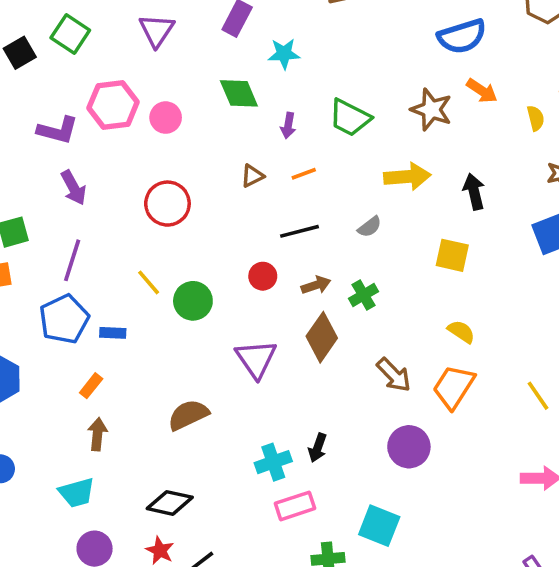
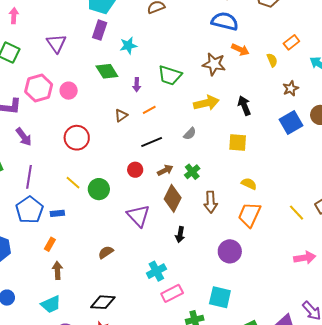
blue semicircle: (462, 36) -> (225, 21), turned -140
brown arrow: (394, 375) -> (211, 202), moved, turned 50
brown semicircle: (188, 415) -> (106, 252), size x0.7
black arrow: (318, 448) -> (180, 235), moved

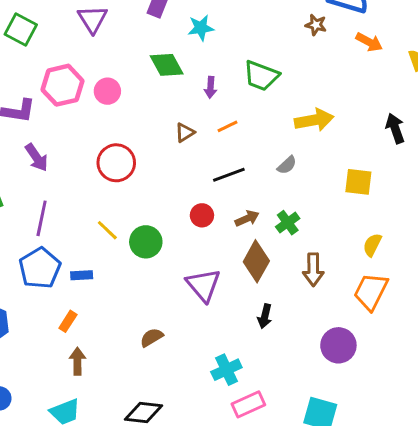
brown star: (214, 64) -> (316, 25), moved, size x0.6
black arrow: (244, 106) -> (395, 128), moved
yellow semicircle: (249, 184) -> (372, 245), turned -91

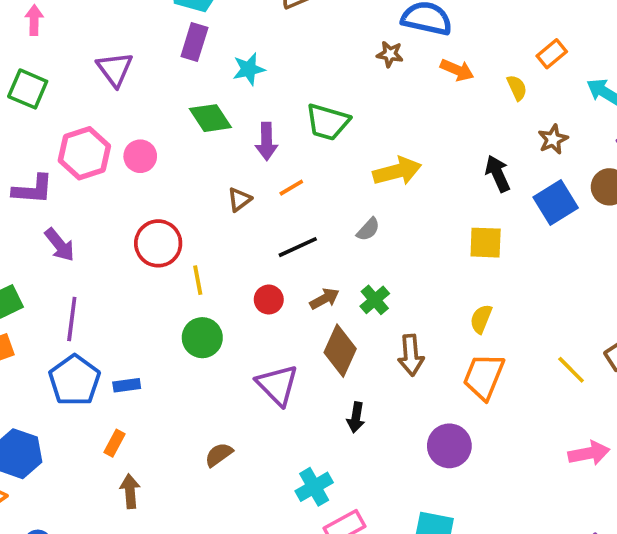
purple arrow: (210, 87) -> (267, 141), size x1.4
yellow square: (358, 182) -> (486, 243), moved
yellow line: (107, 230) -> (198, 280), moved, turned 40

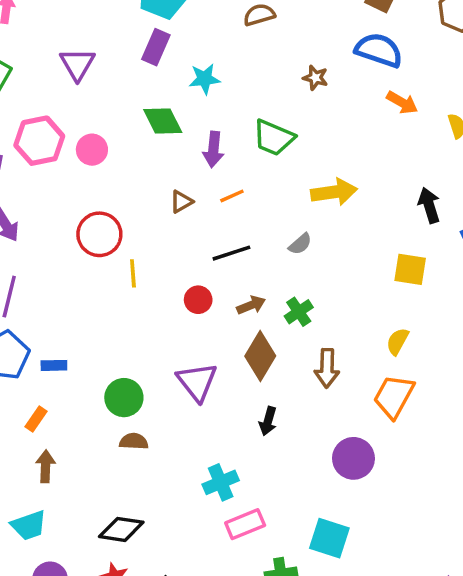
brown star: (390, 54) -> (315, 78), moved
green circle: (202, 338) -> (124, 398), moved
brown semicircle: (219, 455) -> (134, 441), turned 32

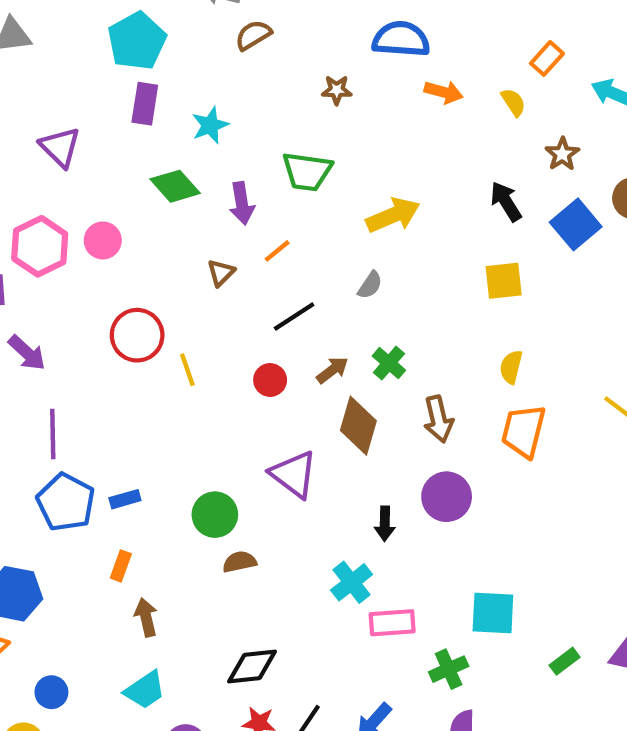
black arrow: (268, 421) -> (385, 524), moved
purple circle: (353, 458) -> (447, 497), moved
pink rectangle: (245, 524) -> (392, 623), turned 33

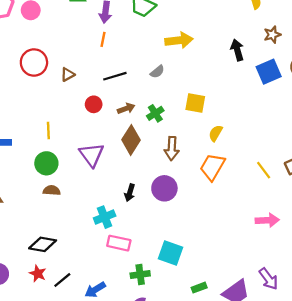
orange line: (277, 251) -> (103, 39), moved, turned -56
brown triangle: (221, 273) -> (68, 75), moved
yellow square: (504, 281) -> (195, 103), moved
yellow line: (187, 370) -> (48, 130), moved

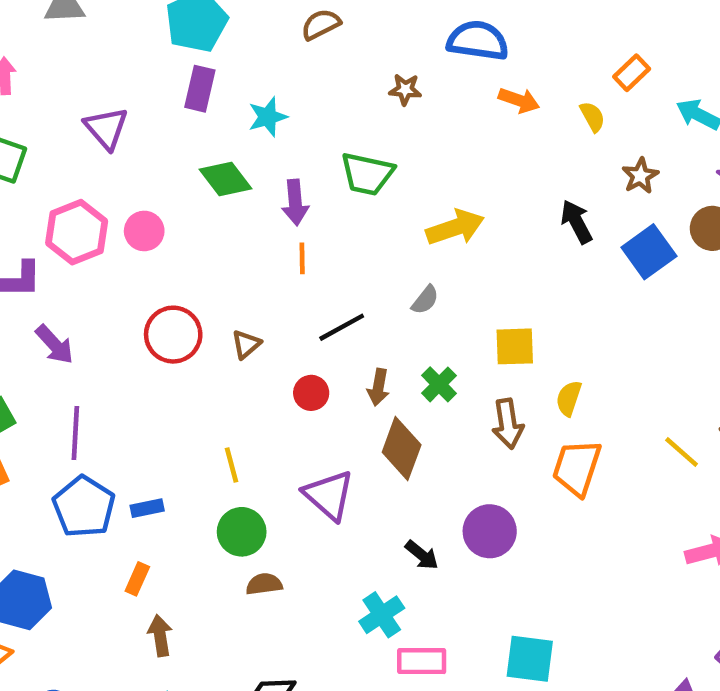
brown arrow: (126, 108) -> (378, 387), turned 133
brown arrow: (172, 148) -> (508, 424), moved
black arrow: (130, 193) -> (422, 555), turned -56

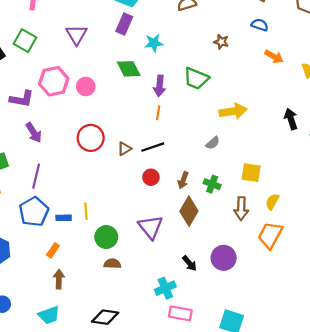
blue semicircle: (478, 41) -> (260, 25), size x0.6
black line: (342, 327) -> (153, 147), moved
green cross: (439, 384) -> (212, 184), turned -35
yellow line: (231, 465) -> (86, 211), moved

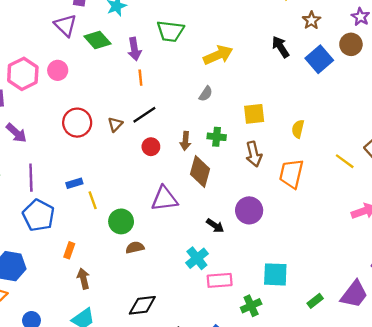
purple triangle: (77, 35) -> (65, 25), moved
yellow semicircle: (272, 202) -> (298, 129), moved
blue rectangle: (64, 218) -> (74, 183), moved
purple triangle: (151, 227) -> (164, 199), turned -44

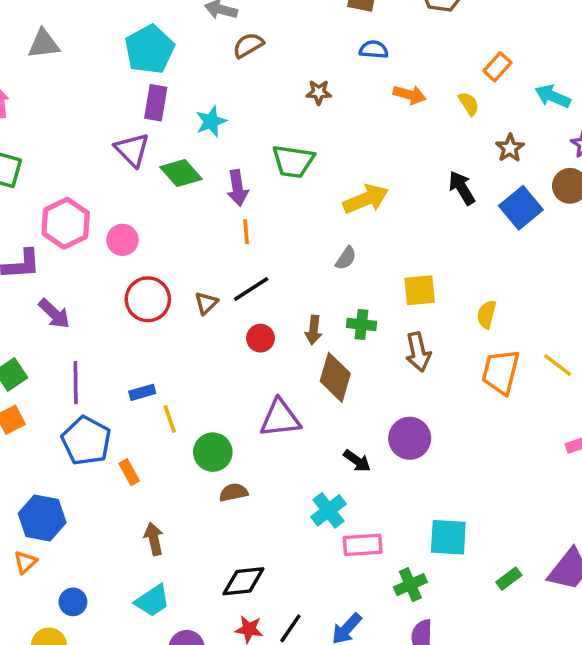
pink circle: (58, 70) -> (122, 240), moved
orange trapezoid: (291, 174) -> (501, 372), moved
orange rectangle: (69, 250) -> (129, 472), moved, turned -49

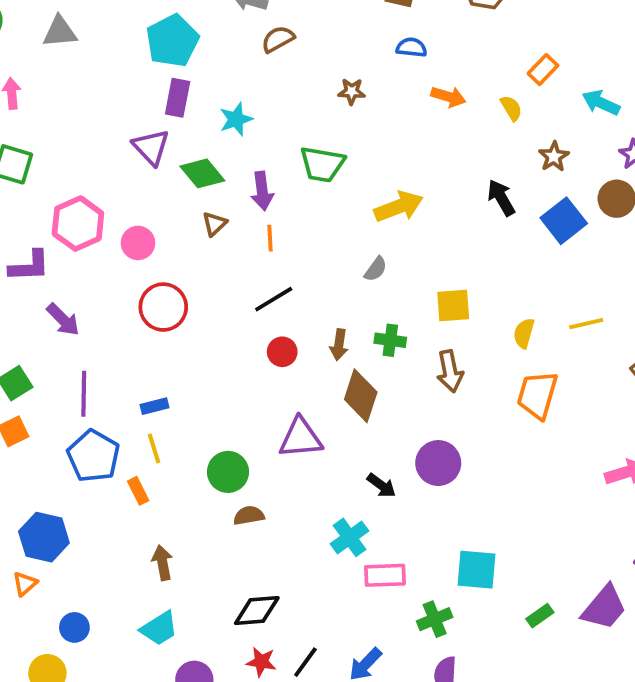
brown triangle: (206, 303) -> (214, 224), moved
yellow line: (558, 365) -> (586, 324), moved, turned -52
yellow line: (170, 419) -> (154, 448), moved

